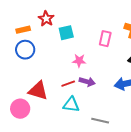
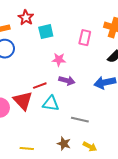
red line: (68, 84) -> (40, 86), moved
red triangle: (38, 91) -> (23, 101), moved, turned 30

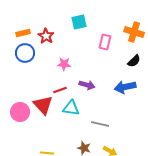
red star: (26, 18) -> (46, 36), moved
cyan square: (46, 32) -> (79, 22), moved
pink star: (59, 60) -> (64, 64), moved

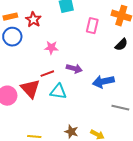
blue arrow: (125, 87) -> (103, 82), moved
gray line: (100, 124) -> (120, 108), moved

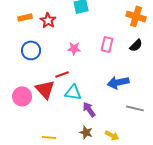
pink rectangle: (92, 26) -> (107, 44), moved
blue circle: (12, 37) -> (31, 50), moved
pink star: (51, 48) -> (74, 48), moved
purple arrow: (74, 69) -> (89, 109), moved, turned -140

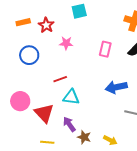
pink star: (74, 48) -> (66, 43), moved
red triangle: (45, 89) -> (44, 113), moved
purple arrow: (89, 109) -> (69, 124), moved

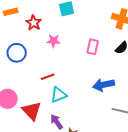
orange rectangle: (23, 22) -> (11, 12), moved
cyan triangle: (71, 97) -> (59, 95), turned -30

